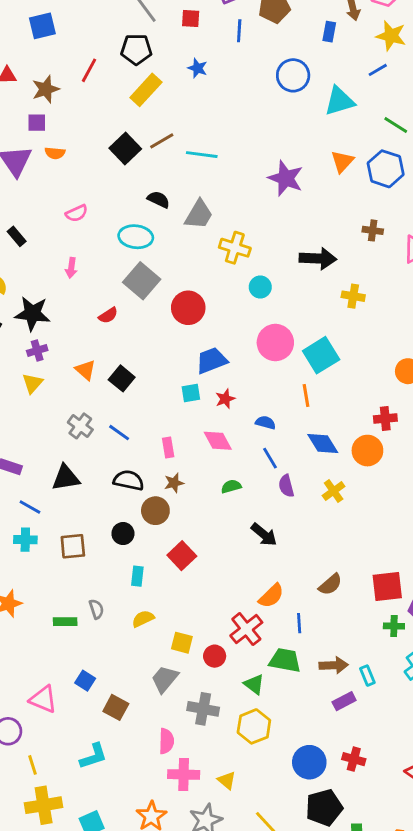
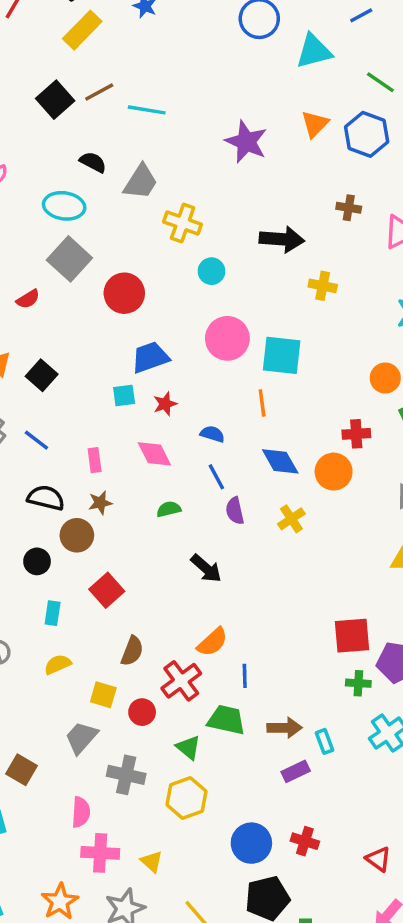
cyan square: (321, 355) -> (282, 355), turned 36
brown semicircle: (330, 584) -> (132, 651), moved, turned -30

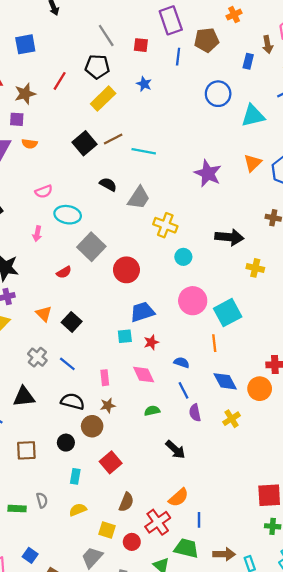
cyan ellipse: (64, 206) -> (68, 215), moved
cyan square: (282, 355) -> (228, 313), turned -36

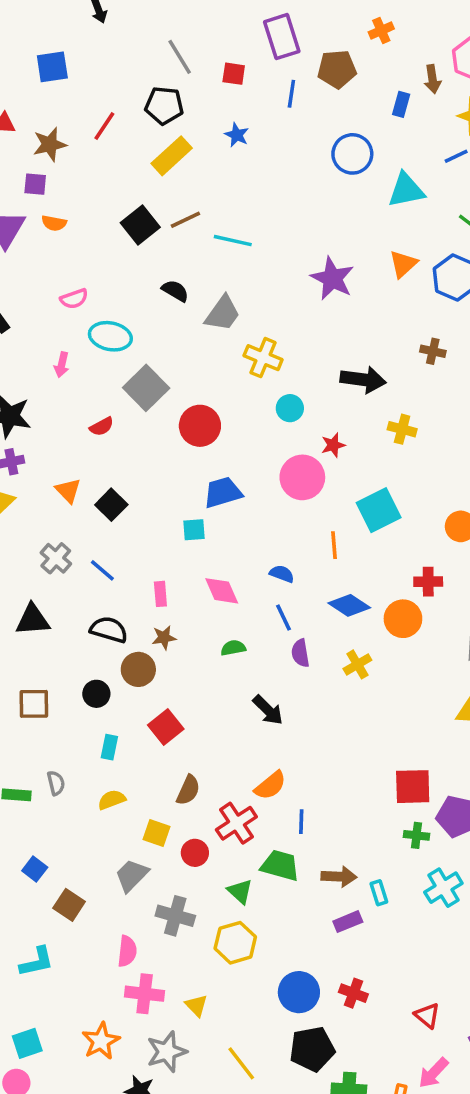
cyan square: (228, 313) -> (379, 510), moved
red star: (151, 342) -> (333, 445), moved
blue diamond: (225, 381) -> (349, 605), turned -30

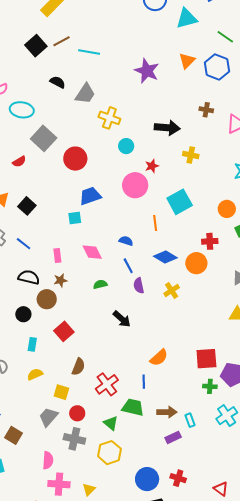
orange semicircle: (270, 785) -> (159, 358), moved
red circle: (195, 853) -> (77, 413), moved
yellow triangle: (196, 1005) -> (89, 489), turned 32

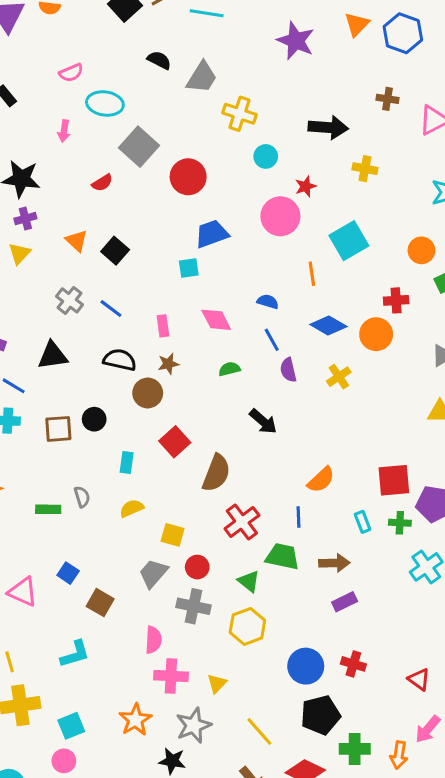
black circle: (23, 314) -> (94, 419), moved
brown semicircle: (78, 367) -> (216, 473), moved, size x1.4
cyan rectangle: (190, 420) -> (363, 522), moved

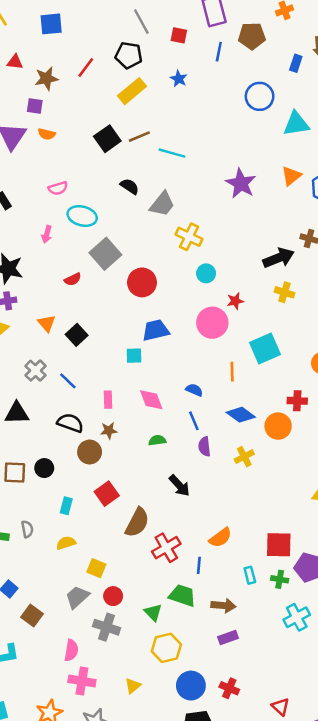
black arrow: (328, 127) -> (279, 258), moved, turned -32
red cross: (242, 522) -> (166, 548), moved
yellow hexagon: (247, 626) -> (166, 648), moved
yellow triangle: (217, 683) -> (133, 686), moved

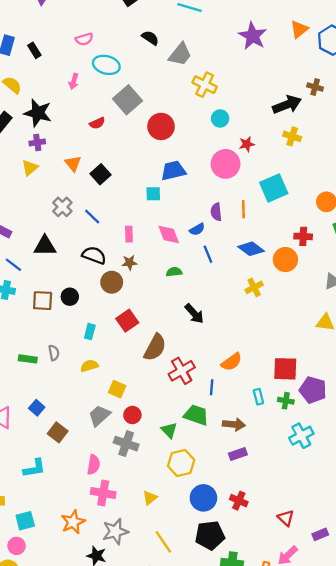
blue semicircle: (194, 390) -> (197, 229), moved, turned 126
purple semicircle: (204, 447) -> (216, 212), moved

